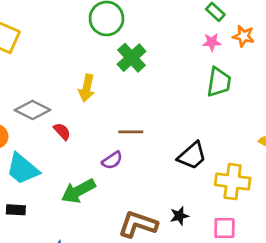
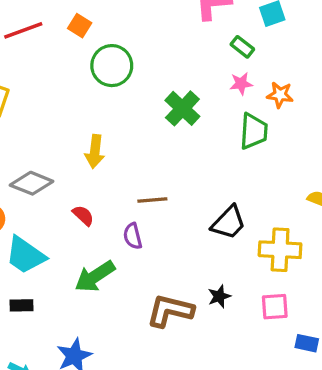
orange star: (244, 36) -> (280, 95), moved
green cross: (132, 58) -> (182, 108), moved
red semicircle: (62, 131) -> (83, 215), moved
purple semicircle: (112, 160) -> (133, 236), turned 115

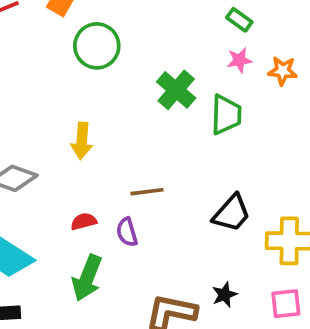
green trapezoid: (254, 131) -> (226, 115), moved
red semicircle: (83, 215) -> (84, 221), moved, turned -55
green arrow: (95, 276) -> (87, 278), turned -33

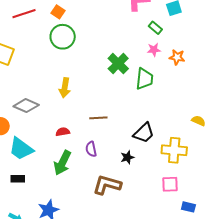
green circle: (97, 46) -> (63, 37), moved
purple semicircle: (127, 232) -> (91, 149), moved
black star: (224, 295) -> (127, 157), moved

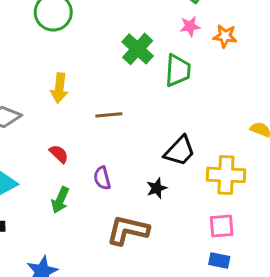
brown line: (98, 118) -> (109, 115), moved
red semicircle: (63, 132) -> (59, 154), turned 56
green arrow: (62, 163) -> (60, 200), size x0.7
blue rectangle: (188, 207) -> (219, 261), moved

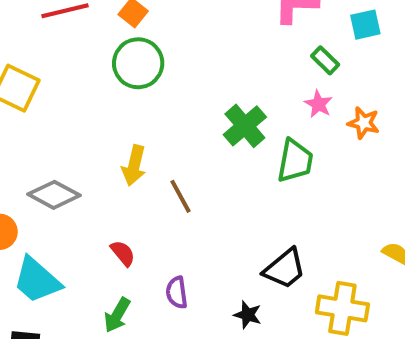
pink star: (190, 26) -> (318, 104), turned 30
brown line: (109, 115) -> (180, 196), moved, turned 60
black star: (157, 188) -> (248, 315), turned 30

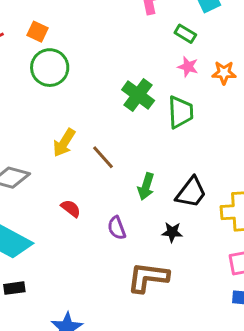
yellow arrow: (134, 165) -> (64, 143), turned 32
green arrow: (117, 315) -> (146, 186), moved

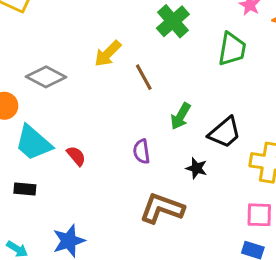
green cross: (138, 95) -> (173, 21), moved
red semicircle: (71, 208) -> (76, 156), moved

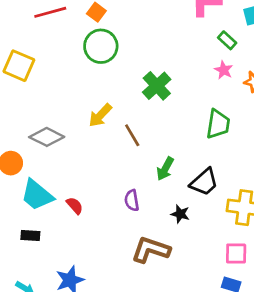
green trapezoid: (232, 49) -> (218, 124), moved

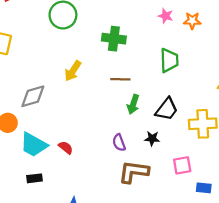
green cross: (157, 86) -> (114, 39), turned -30
brown line: (132, 135) -> (120, 79), moved, turned -48
gray diamond: (47, 137) -> (33, 96), turned -32
purple semicircle: (132, 200) -> (119, 143), moved
pink square: (236, 253) -> (182, 165), moved

